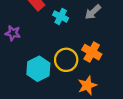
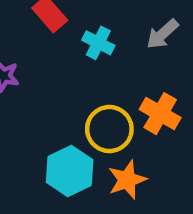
cyan hexagon: (38, 69) -> (70, 171), moved
orange star: (87, 85) -> (127, 180), moved

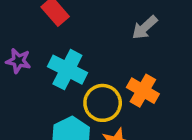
cyan cross: (98, 43) -> (67, 70), moved, size x1.5

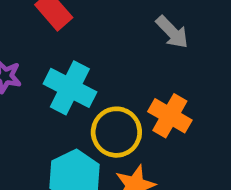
gray arrow: (145, 27) -> (172, 32), turned -92

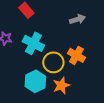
gray arrow: (172, 32) -> (77, 19), turned -63

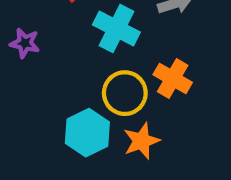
cyan cross: (33, 43) -> (116, 29), moved

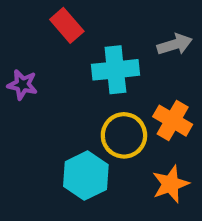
cyan cross: (116, 29) -> (115, 70), turned -33
orange star: (141, 141) -> (170, 184), moved

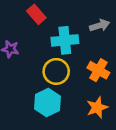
yellow circle: (124, 135) -> (56, 71), moved

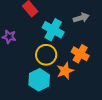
cyan cross: (65, 40) -> (53, 30), turned 35
orange star: (97, 107) -> (65, 71), moved

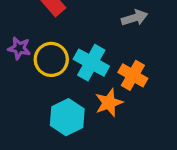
cyan cross: (53, 30) -> (91, 63), moved
yellow circle: (46, 55) -> (51, 59), moved

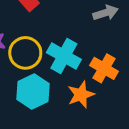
cyan hexagon: (67, 117) -> (33, 91), moved

